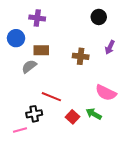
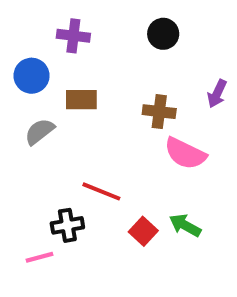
black circle: (99, 17) -> (163, 34), moved
gray semicircle: (29, 66) -> (39, 132), moved
pink semicircle: (106, 93) -> (185, 153), moved

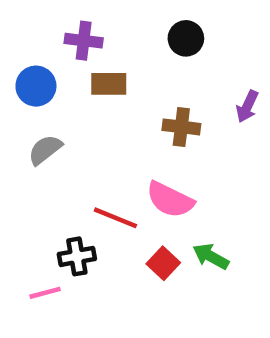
brown rectangle: (81, 100) -> (109, 84), moved
pink semicircle: (185, 153) -> (170, 200), moved

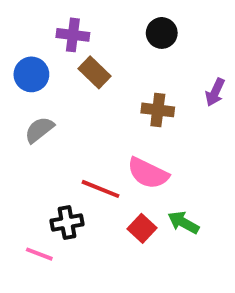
brown rectangle: (109, 84) -> (95, 72), turned 44
pink line: (45, 293) -> (39, 254), turned 36

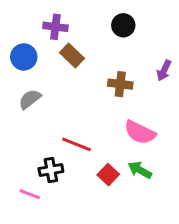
pink semicircle: (148, 173) -> (140, 132), moved

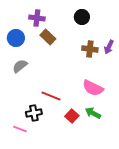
brown cross: (120, 84) -> (90, 49), moved

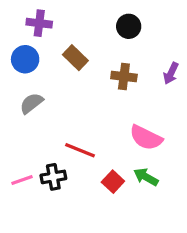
purple cross: (37, 18) -> (39, 23), moved
brown cross: (90, 49) -> (124, 76), moved
pink line: (20, 129) -> (22, 180), moved, turned -40

